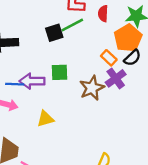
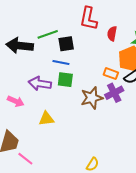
green line: (72, 25) -> (48, 34), moved
orange rectangle: (109, 58) -> (111, 74), turned -32
blue line: (15, 84) -> (61, 63), moved

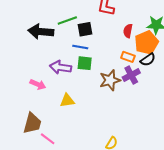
red semicircle: (112, 34) -> (128, 31), moved

